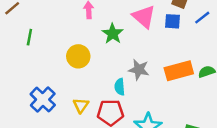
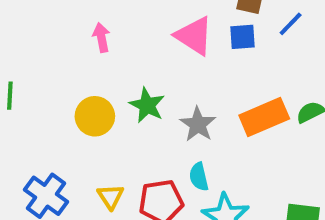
green star: (113, 34) -> (147, 105), moved
gray star: (139, 70) -> (198, 124), turned 30
cyan semicircle: (120, 87) -> (199, 177), moved

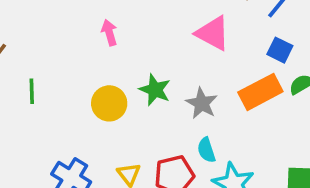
pink triangle: (194, 36) -> (213, 33), moved
blue square: (242, 37) -> (280, 50), moved, turned 35

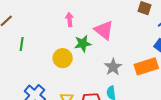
pink triangle: (213, 33) -> (104, 30), moved
green star: (155, 90) -> (83, 44), moved, turned 30

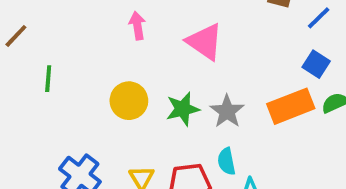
green star: (83, 44) -> (183, 109), moved

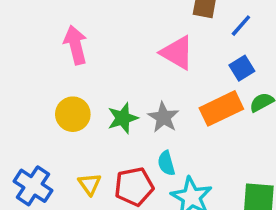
pink arrow: (137, 26) -> (76, 45), size x1.5
pink triangle: (205, 42) -> (177, 53), moved
blue square: (316, 64) -> (242, 68), turned 30

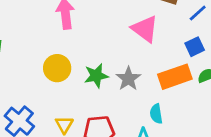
cyan semicircle: (166, 163) -> (156, 114), moved

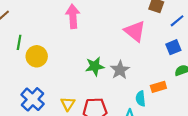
yellow circle: (57, 68) -> (37, 56), moved
orange rectangle: (175, 77) -> (158, 87), moved, size x0.6

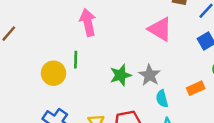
green line: (19, 42) -> (76, 60), moved
cyan semicircle: (141, 99) -> (162, 99), moved

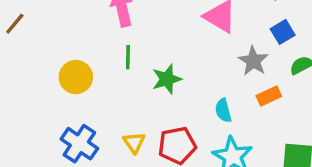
green line: (76, 60) -> (128, 57), moved
gray star: (150, 75) -> (253, 61), moved

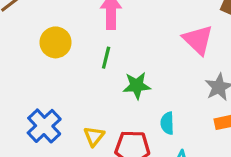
yellow circle: (76, 77) -> (56, 42), moved
cyan semicircle: (223, 110) -> (167, 123), moved

